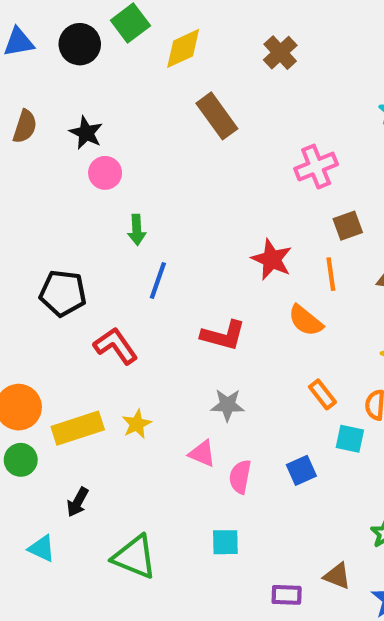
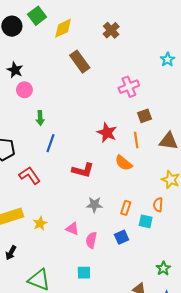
orange rectangle: (322, 394) -> (126, 208), moved, turned 56
gray star: (227, 405) -> (94, 205), moved
yellow star: (137, 424) -> (40, 223), moved

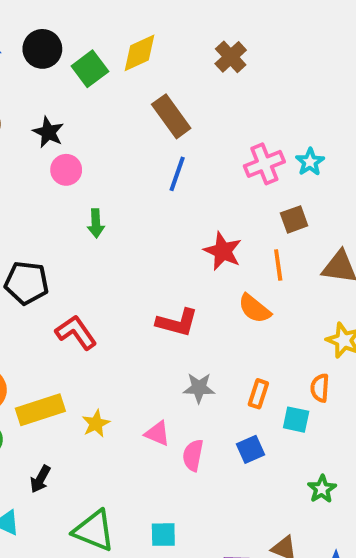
green square: (37, 16) -> (90, 69), moved
cyan star: (167, 60) -> (310, 162), moved
blue line: (51, 143) -> (177, 174), moved
green star: (163, 268) -> (322, 489), moved
cyan square: (84, 273) -> (163, 535), moved

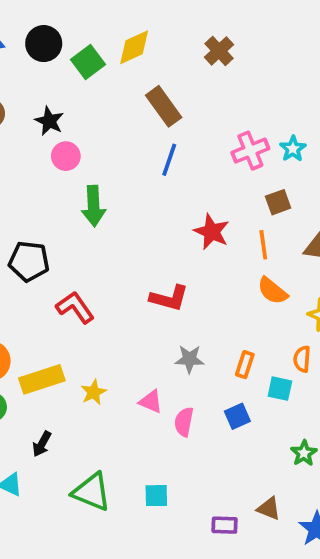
green arrow: (96, 223) -> (94, 206), size x1.5
orange semicircle: (254, 309) -> (273, 291), moved

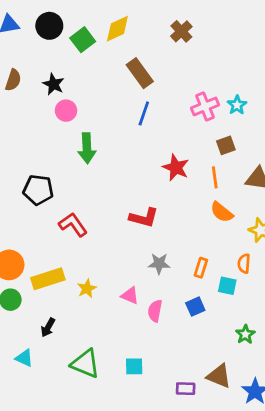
brown triangle: (269, 509) -> (219, 376), size x1.4

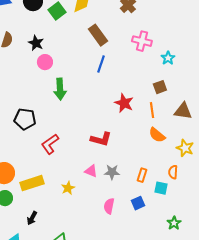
pink cross: (205, 106) -> (142, 41), moved, turned 36
red L-shape: (73, 225) -> (50, 144), turned -90
yellow star: (87, 289) -> (68, 188), moved
pink triangle: (130, 295) -> (91, 171), moved

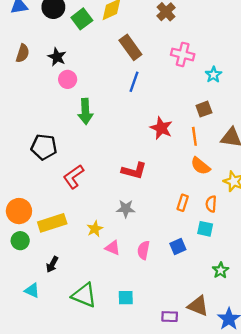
pink triangle: (91, 171) -> (113, 248), moved
gray star: (112, 172) -> (126, 209), moved
orange semicircle: (173, 172) -> (211, 204), moved
orange rectangle: (142, 175) -> (183, 203), moved

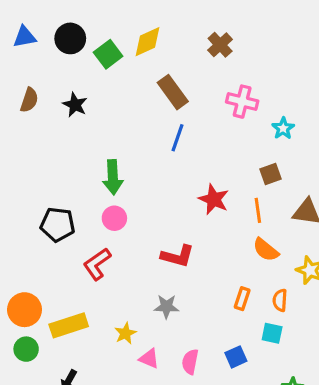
pink circle: (68, 79) -> (114, 218), moved

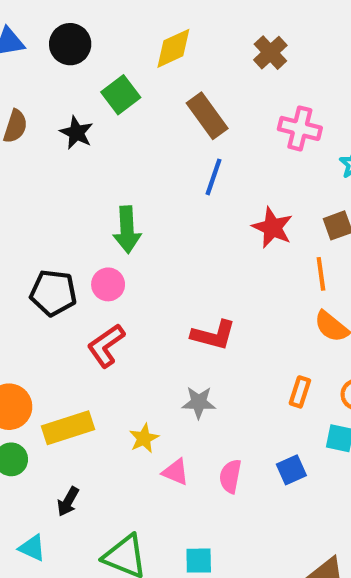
green square: (108, 54) -> (121, 95), moved
red star: (214, 199) -> (272, 228), moved
pink circle: (114, 218) -> (108, 284), moved

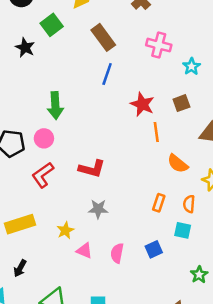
orange line: (321, 274) -> (156, 132), moved
red L-shape: (213, 335) -> (92, 169), moved

